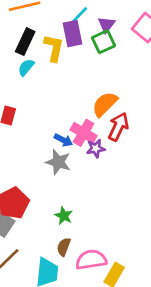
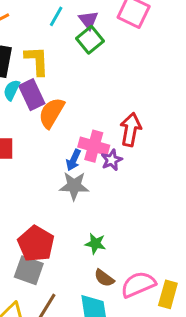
purple rectangle: (72, 34) -> (32, 95), moved
orange semicircle: (105, 104) -> (52, 113), moved
blue arrow: (63, 140) -> (74, 160), turned 102
brown semicircle: (64, 247) -> (104, 278), turned -60

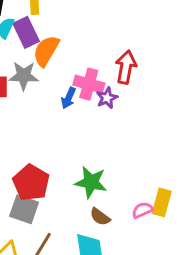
gray star: (74, 186) -> (24, 76), moved
green star: (95, 244) -> (91, 182), size x1.5
pink semicircle: (138, 284) -> (142, 210), moved, size x0.6
yellow rectangle: (168, 294) -> (162, 202), moved

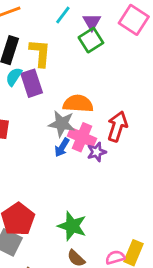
orange semicircle: (46, 51) -> (78, 104), moved, turned 56
gray star: (24, 76) -> (62, 124), moved

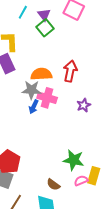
red arrow: (117, 126) -> (70, 71), moved
purple star: (97, 152) -> (84, 105), moved
green star: (72, 226) -> (74, 160), moved

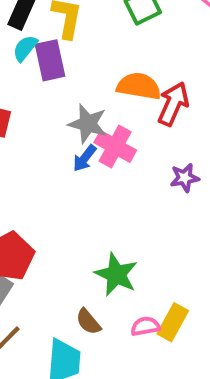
orange semicircle: (41, 74) -> (139, 86), moved
green star: (74, 160) -> (116, 274), moved

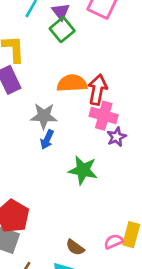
pink cross: (115, 146) -> (104, 116), moved
green star: (116, 274) -> (83, 170), moved

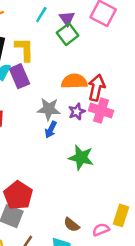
purple star: (117, 137) -> (77, 112), moved
pink semicircle: (114, 242) -> (101, 230), moved

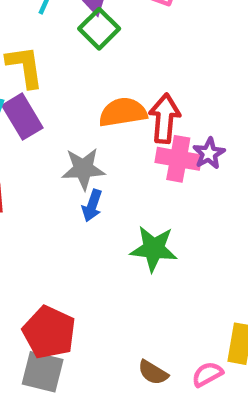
purple star: (77, 112) -> (209, 153), moved

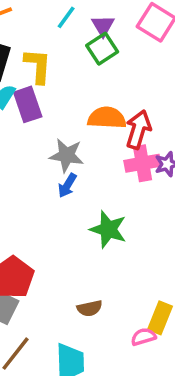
pink cross: (178, 159) -> (142, 163), turned -32
brown semicircle: (153, 373) -> (90, 308), moved, turned -55
pink semicircle: (207, 374) -> (143, 337), moved

